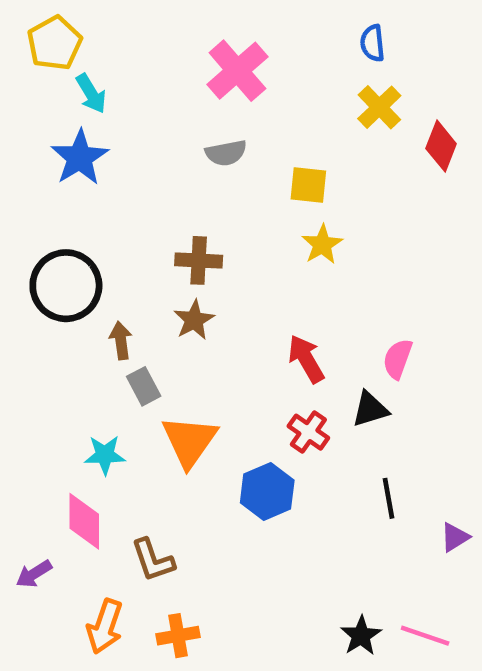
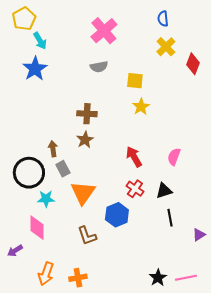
black circle: (66, 286) -> (29, 173), moved
black triangle: (370, 409) -> (164, 191), moved
brown L-shape: (153, 560) -> (87, 236), moved
pink line: (425, 636) -> (186, 278), turned -30

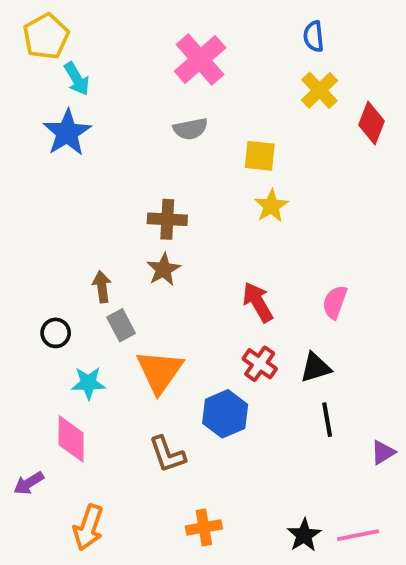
black circle: (29, 173) -> (56, 333), size x0.5
orange cross: (78, 278) -> (204, 527), moved

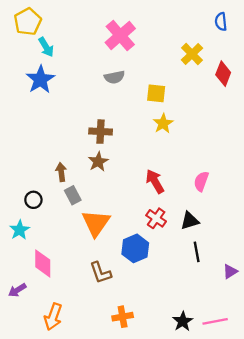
blue semicircle: (314, 36) -> (221, 22), moved
cyan star: (88, 383) -> (20, 230), moved, turned -30

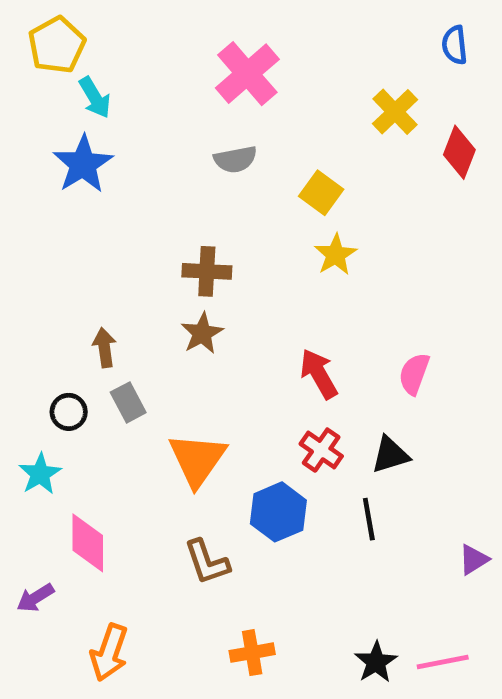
yellow square: (156, 93) -> (321, 193), turned 30
brown arrow: (61, 172) -> (104, 348), moved
gray rectangle: (73, 195) -> (128, 402), moved
black line: (197, 252) -> (369, 519), moved

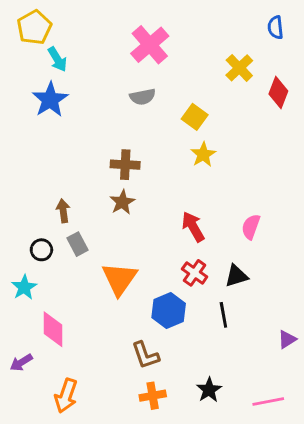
brown L-shape: (207, 562) -> (145, 355), moved
black star: (376, 662) -> (209, 390), moved

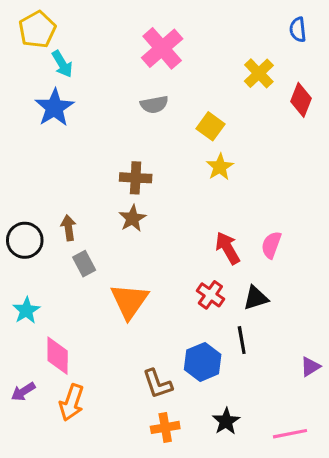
red arrow: (193, 227) -> (228, 248), moved
black circle: (41, 250) -> (25, 240), moved, size x1.5
blue hexagon: (169, 310) -> (203, 362), moved
orange arrow: (66, 396) -> (72, 403), moved

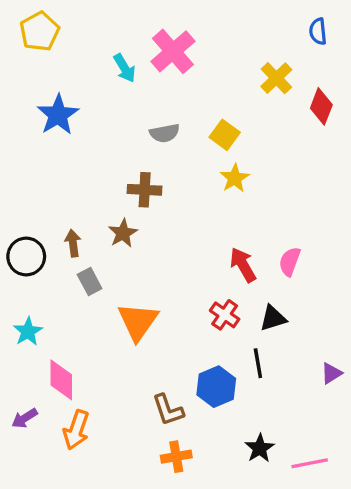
cyan arrow: (62, 64) -> (125, 68), moved
gray semicircle: (154, 104) -> (165, 133), moved
brown star: (132, 218) -> (123, 233), moved
purple triangle: (310, 367) -> (331, 373), moved
black star: (226, 421) -> (260, 448), moved

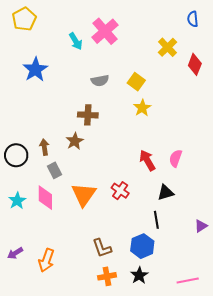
red cross: (225, 315) -> (120, 191), moved
pink diamond: (61, 380) -> (45, 198), moved
blue hexagon: (216, 387) -> (142, 246), moved
black star: (260, 448) -> (139, 275), moved

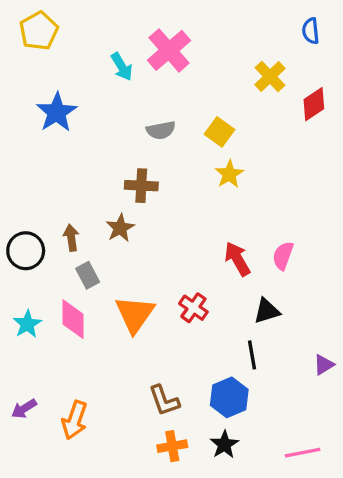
red diamond: (195, 64) -> (314, 104), turned 35

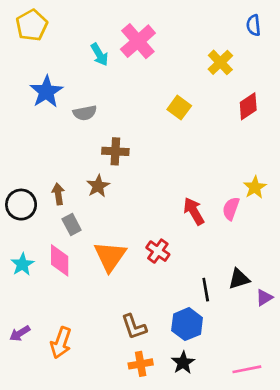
red diamond: (314, 104) -> (248, 106), moved
gray semicircle: (161, 130) -> (85, 113), moved
yellow star: (229, 174) -> (255, 187), moved
black triangle: (267, 311) -> (239, 279), moved

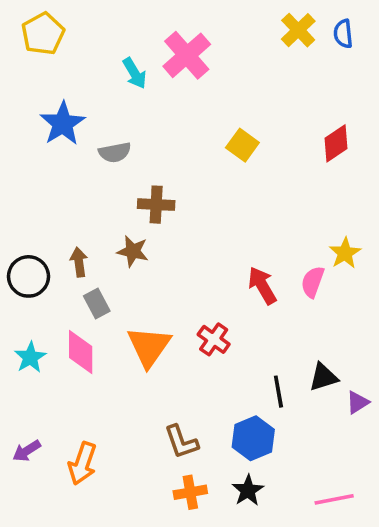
yellow cross: (220, 62) -> (298, 30), moved
brown star: (98, 186) -> (133, 251), turned -30

